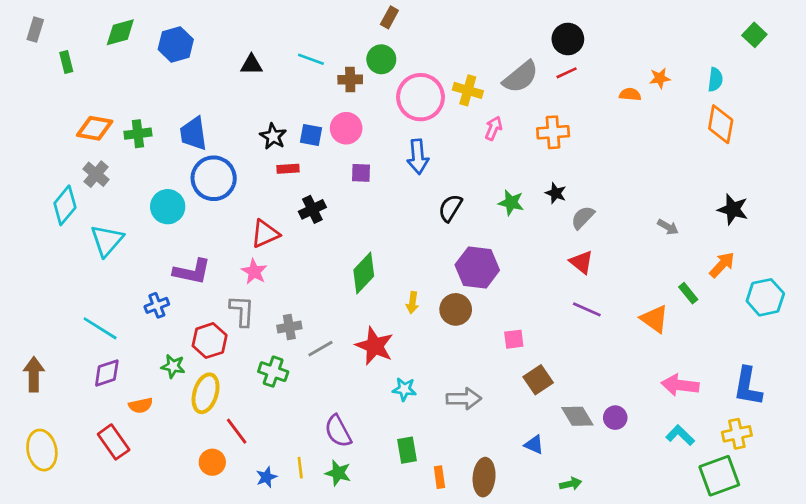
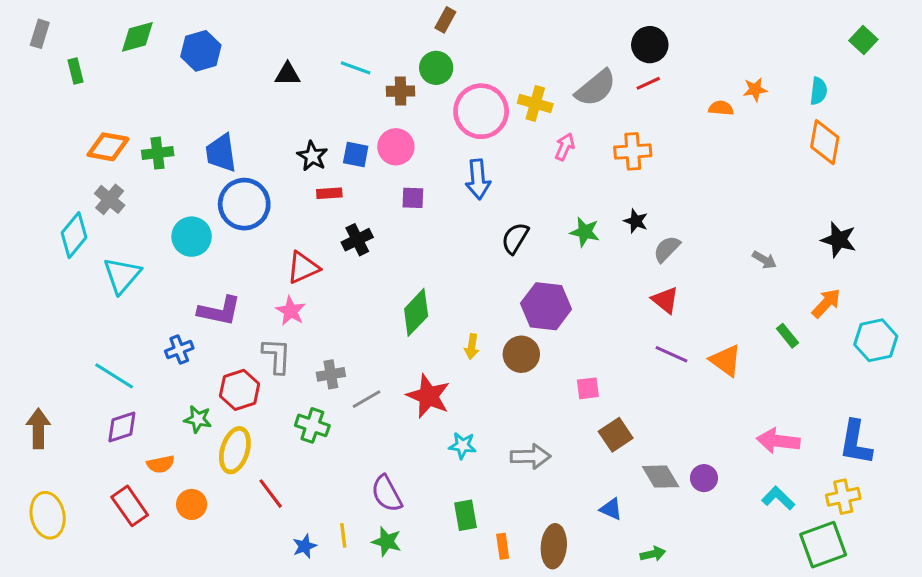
orange triangle: (654, 319) -> (726, 360), moved
orange circle: (212, 462) -> (192, 504), moved

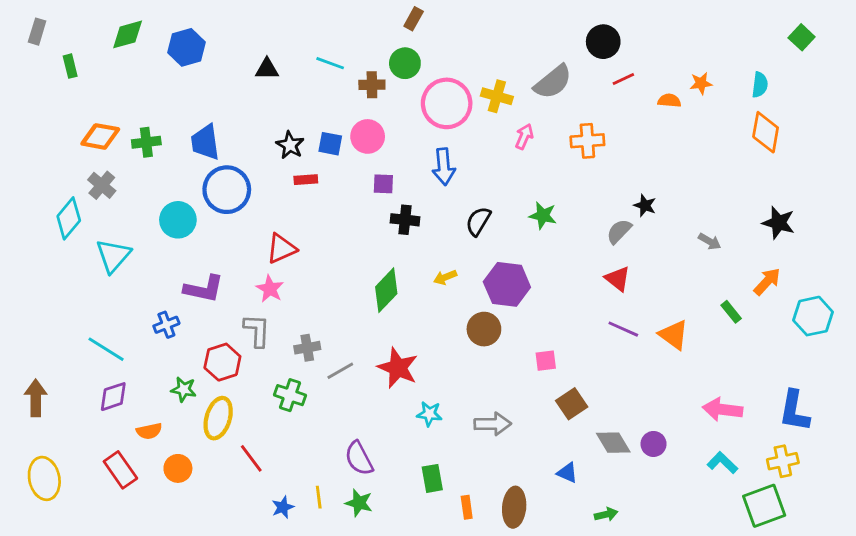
red line: (648, 83) -> (623, 79), moved
black star: (636, 221) -> (645, 205), moved
black cross: (357, 240) -> (405, 220), moved, turned 32
yellow arrow: (472, 347) -> (445, 277), moved, turned 60

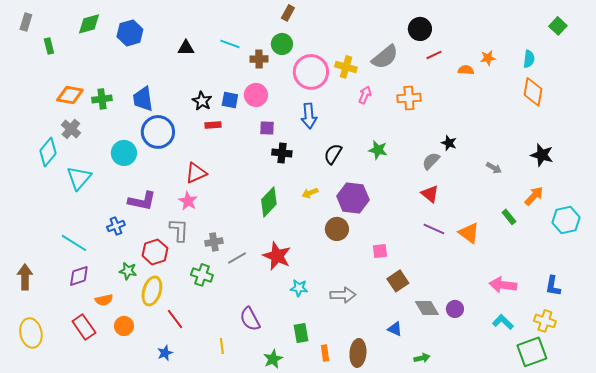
blue L-shape: (794, 411) -> (553, 286), size x0.7
yellow cross: (783, 461) -> (545, 321), turned 30
green star: (359, 503) -> (273, 359), moved, turned 30
blue star: (283, 507) -> (165, 353), moved

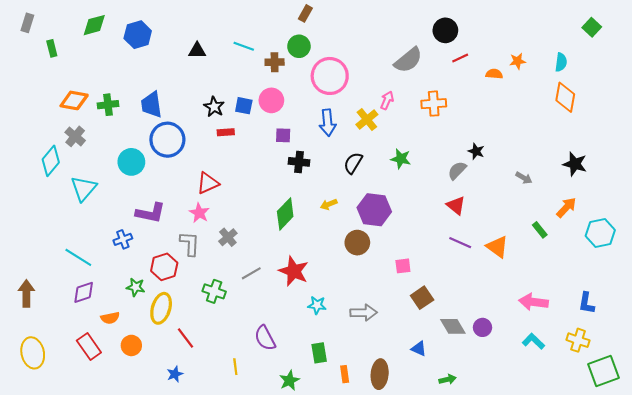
yellow cross: (346, 67) -> (367, 119), moved, turned 35
gray cross: (214, 242) -> (228, 237), moved, turned -30
green square: (532, 352) -> (603, 371), moved

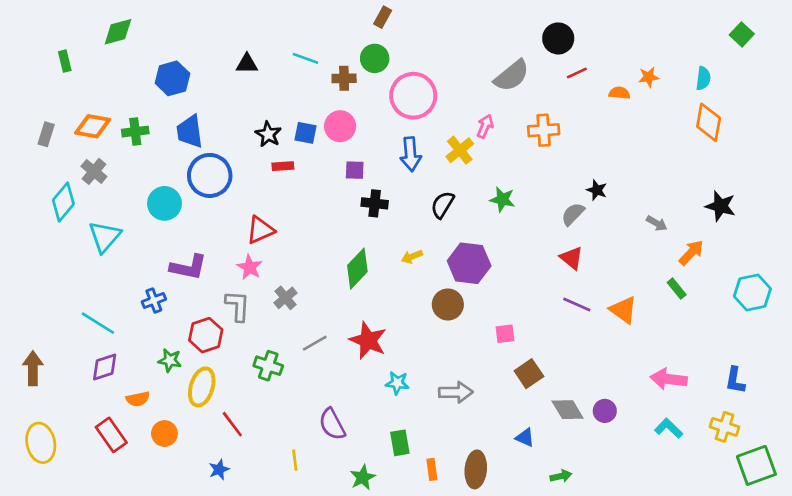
gray rectangle: (27, 23) -> (46, 134), moved
blue hexagon: (138, 35) -> (172, 78), moved
orange arrow: (566, 208) -> (691, 253), moved

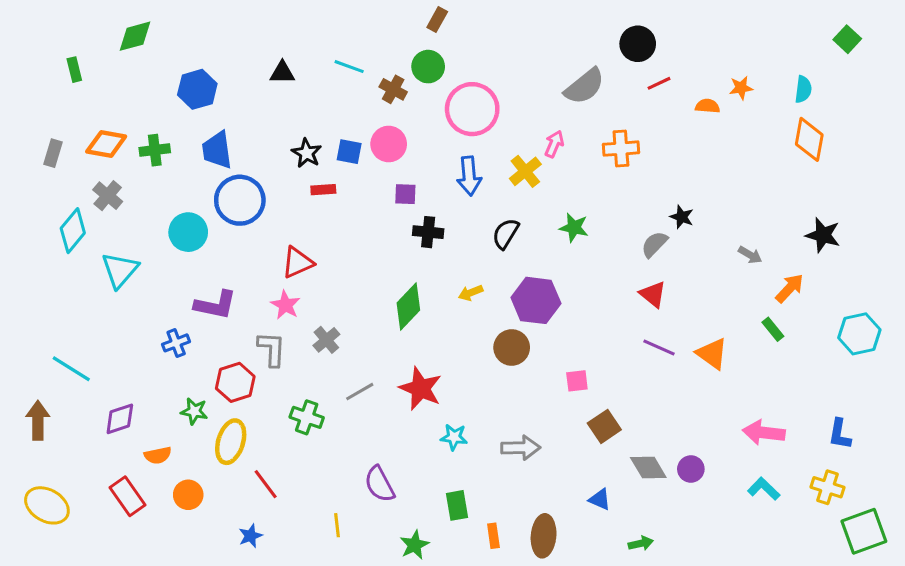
brown cross: (344, 78) -> (393, 89), turned 30
cyan line: (98, 323) -> (71, 369), moved
yellow ellipse: (41, 443) -> (47, 505), turned -48

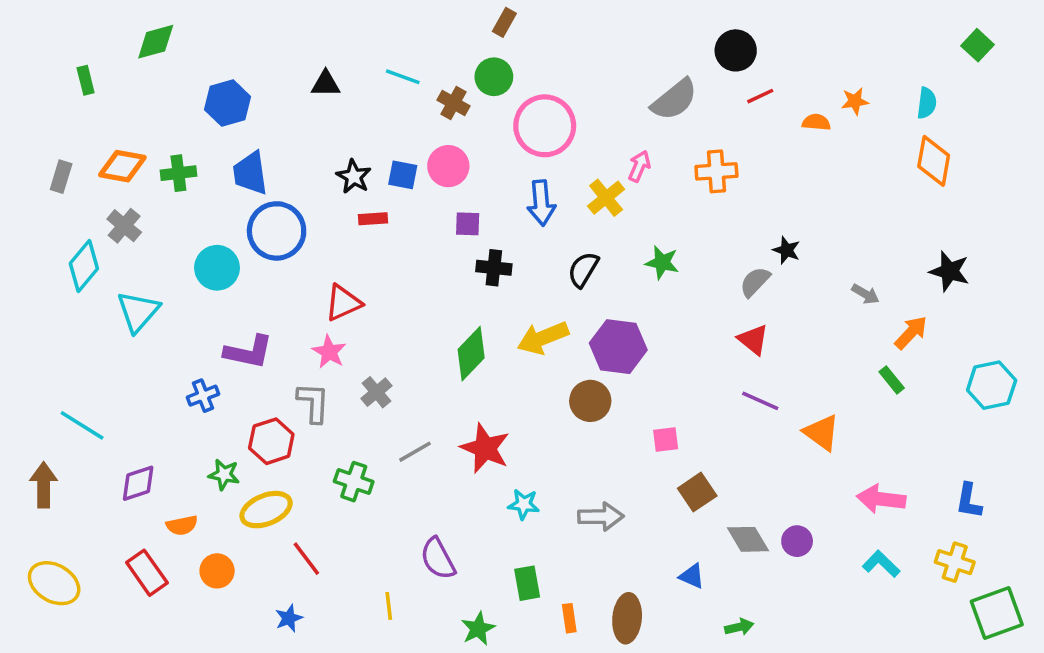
yellow arrow: (471, 293) -> (543, 338), size x1.8
orange triangle: (712, 354) -> (822, 432), moved
yellow ellipse: (231, 442) -> (266, 510), turned 51

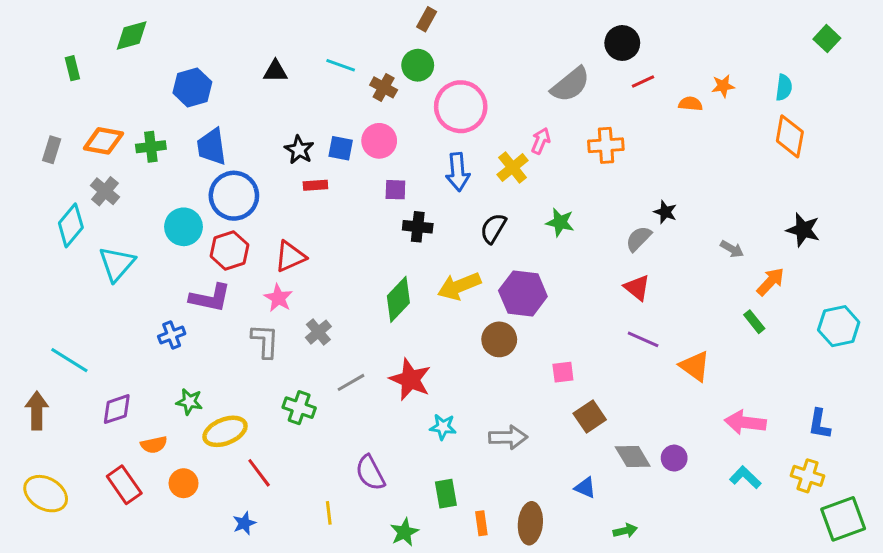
red hexagon: (271, 441) -> (229, 251), moved

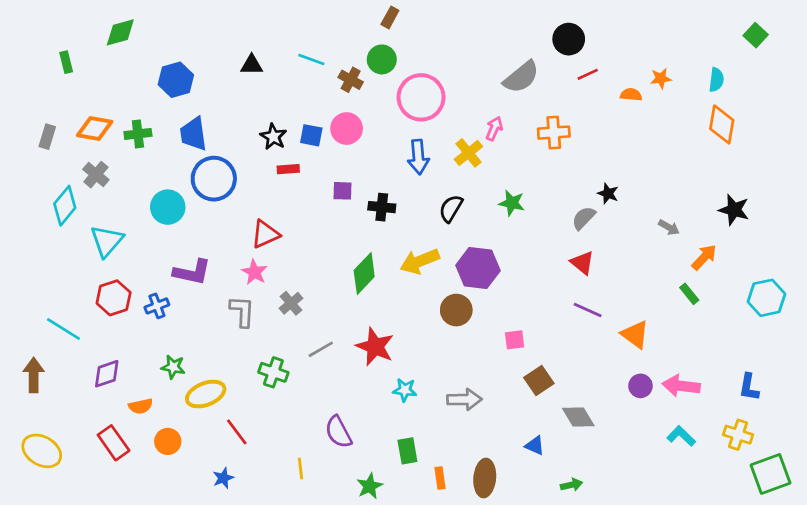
purple square: (395, 190) -> (342, 191), moved
red hexagon: (229, 251) -> (114, 298), moved
purple circle: (674, 458) -> (640, 386), moved

